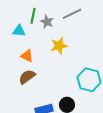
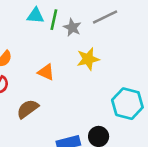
cyan triangle: (19, 31) -> (36, 16), moved
brown semicircle: (27, 77) -> (28, 109), moved

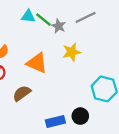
green line: (54, 20) -> (43, 20), turned -63
orange triangle: (46, 72) -> (37, 63), size x1.5

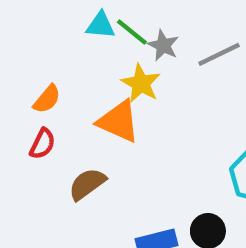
gray line: (86, 17) -> (219, 54), moved
yellow star: (72, 52) -> (141, 83), moved, turned -30

